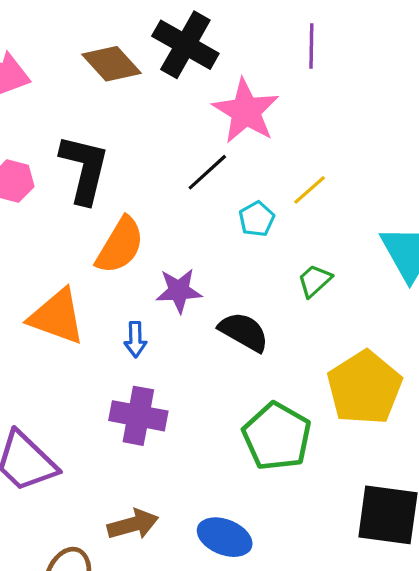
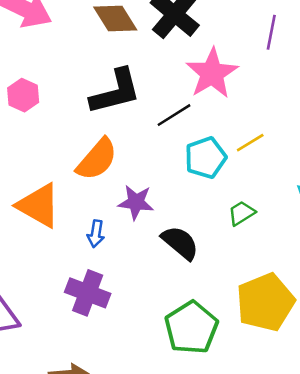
black L-shape: (84, 169) -> (115, 92), moved, turned 52
cyan pentagon: (257, 219) -> (205, 158), size x1.5

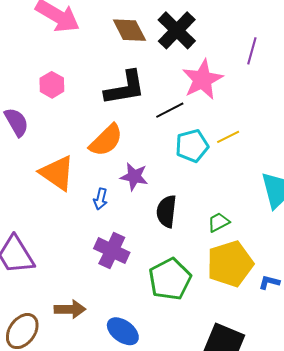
green trapezoid: (242, 213) -> (219, 222), moved
black semicircle: (180, 243) -> (166, 211), turned -128
purple cross: (88, 293) -> (112, 251), moved

